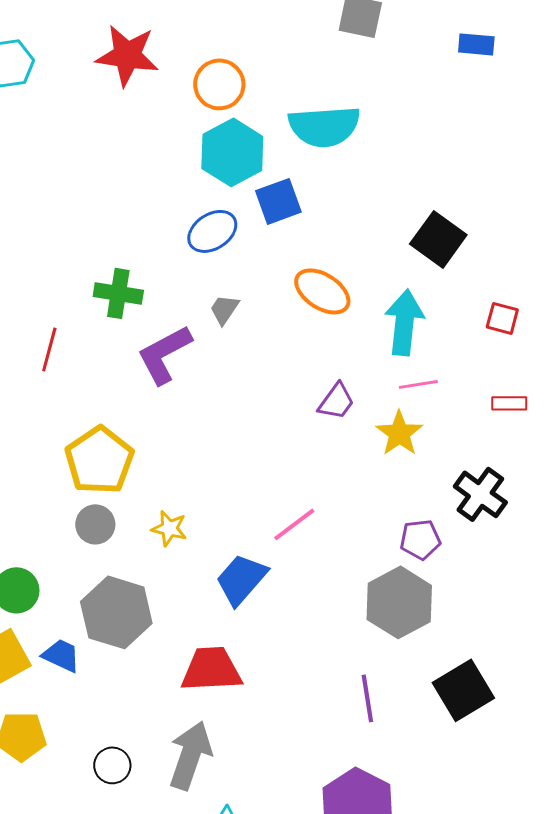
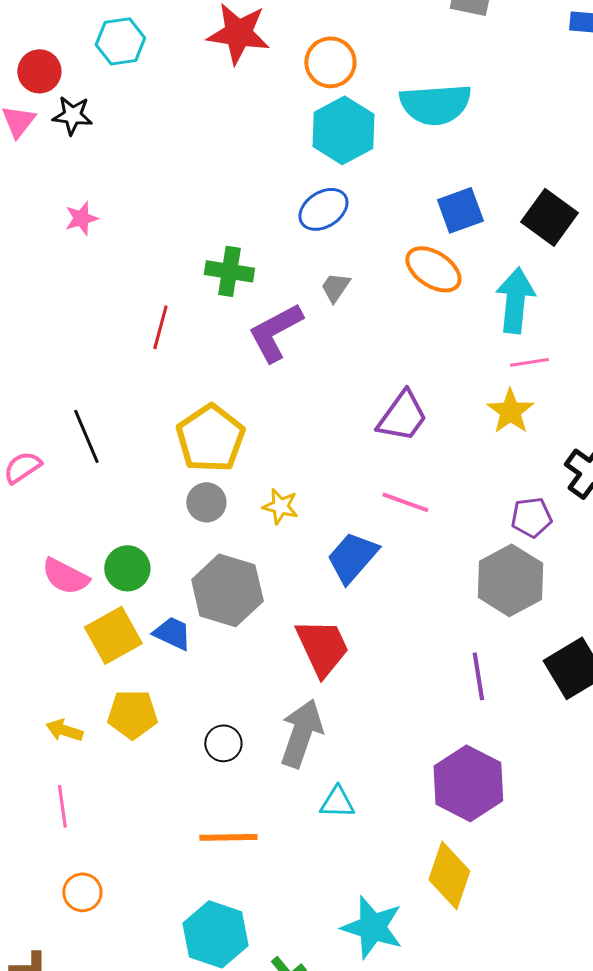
blue square: (278, 201) -> (460, 210), moved
purple trapezoid: (336, 401) -> (402, 416), moved, size x1.4
pink line: (294, 524) -> (405, 502), turned 57
red trapezoid: (211, 669) -> (322, 647), turned 68

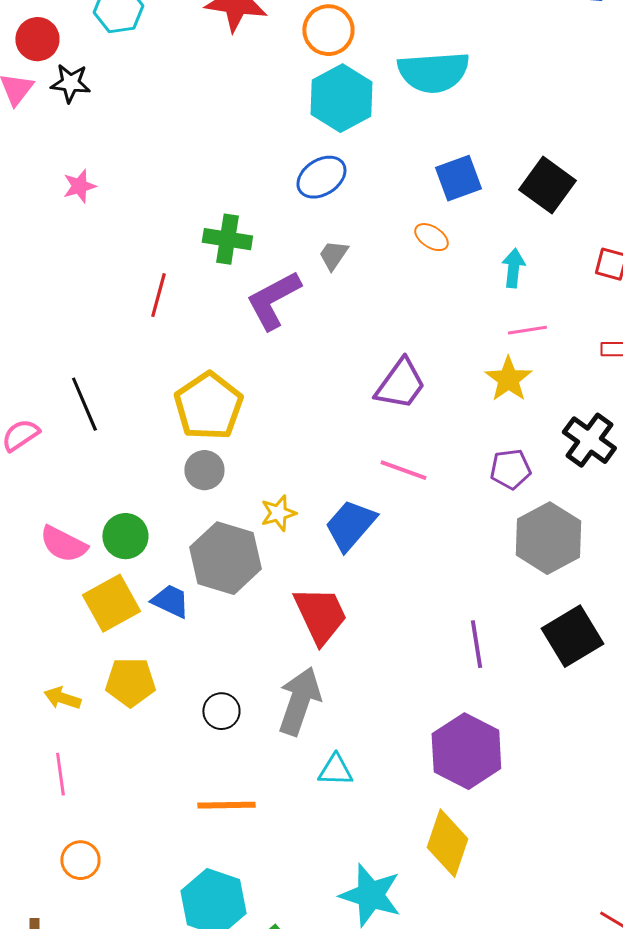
orange ellipse: (433, 269) -> (431, 237), size x0.6
cyan arrow: (515, 300) -> (513, 268), size x0.6
yellow star: (280, 506) -> (278, 513), moved, turned -30
purple pentagon: (531, 517) -> (510, 469), moved
gray hexagon: (510, 580) -> (548, 538), moved

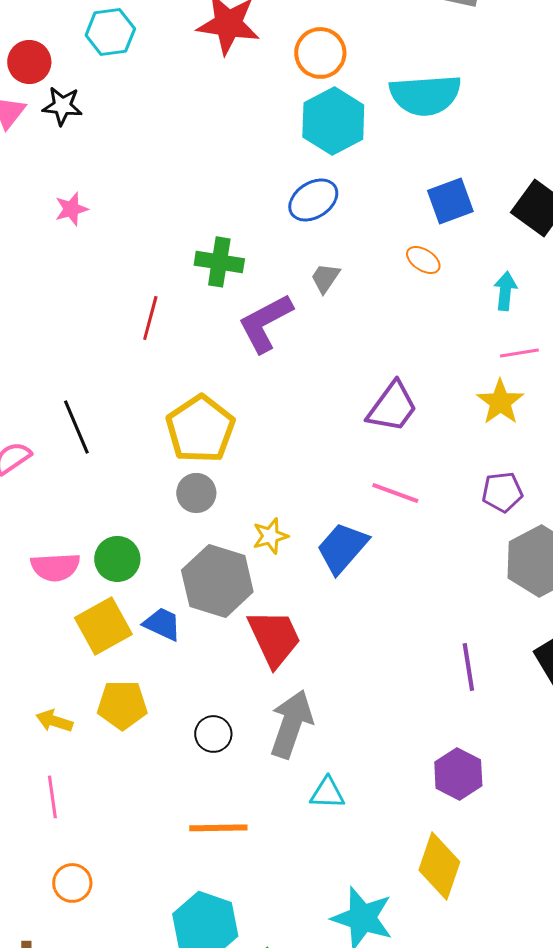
pink semicircle: (63, 544) -> (55, 567), turned -30
red trapezoid: (320, 615) -> (274, 638), moved
purple hexagon: (466, 751) -> (458, 774), size x0.7

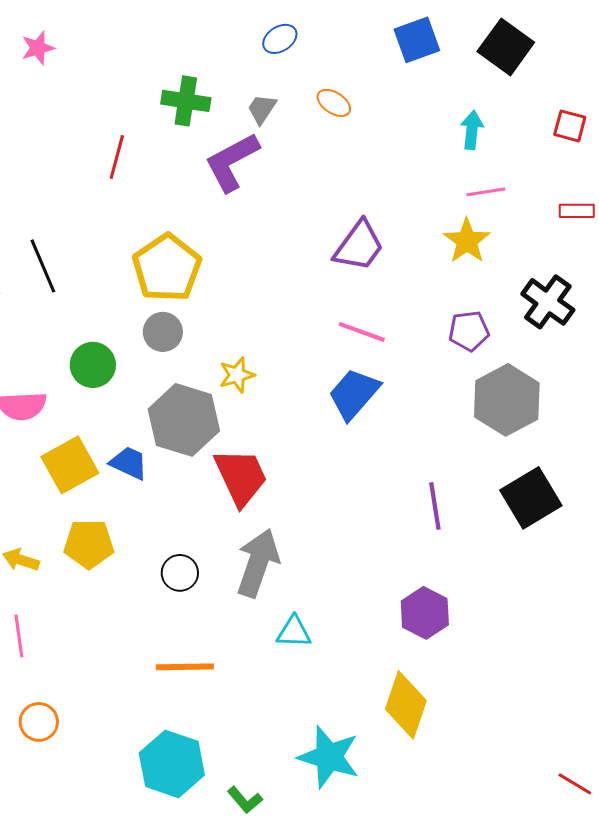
blue ellipse: (313, 200) -> (280, 39), size x0.7
orange ellipse: (423, 260) -> (334, 103), moved
gray trapezoid: (325, 278) -> (262, 109), moved
blue trapezoid: (342, 548) -> (354, 394), moved
green circle: (117, 559) -> (93, 365), moved

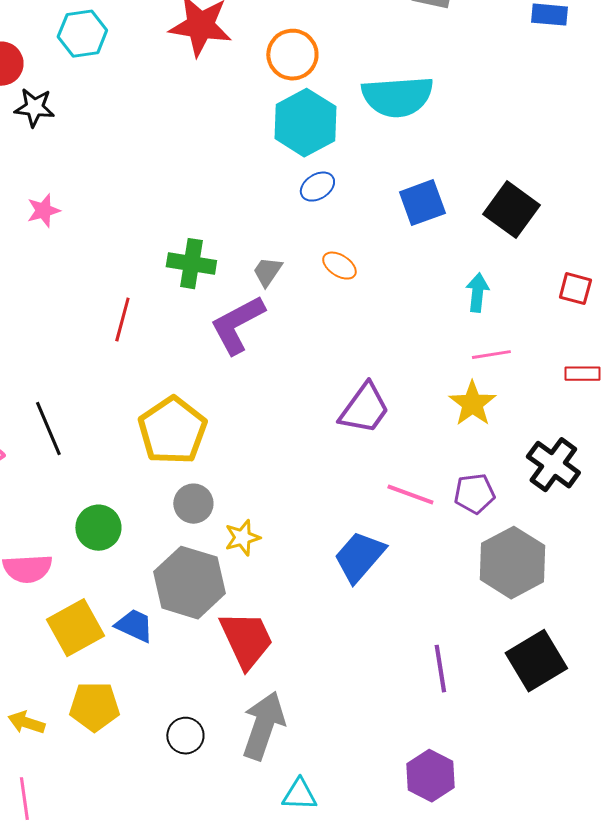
blue ellipse: (280, 39) -> (317, 187), moved
gray circle: (163, 332) -> (193, 504), moved
pink line: (362, 332) -> (410, 495), moved

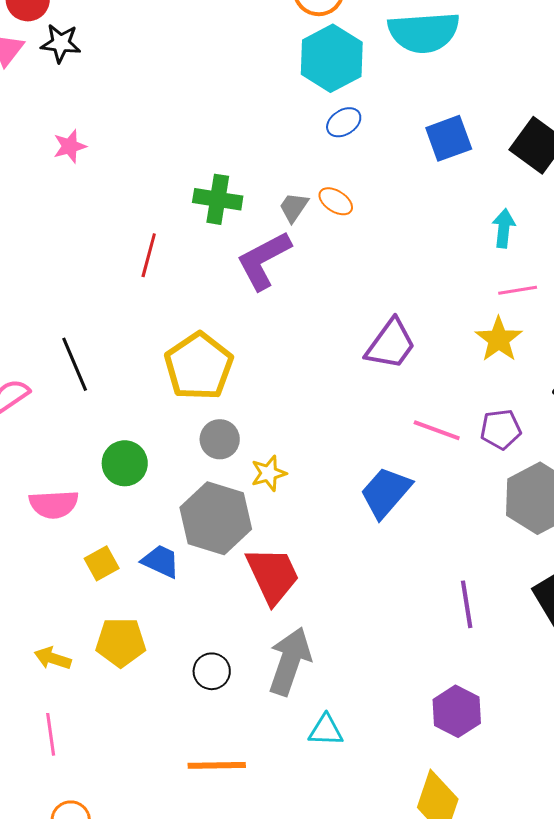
orange ellipse: (339, 266) -> (336, 201), moved
yellow square: (75, 628) -> (102, 563), size x0.6

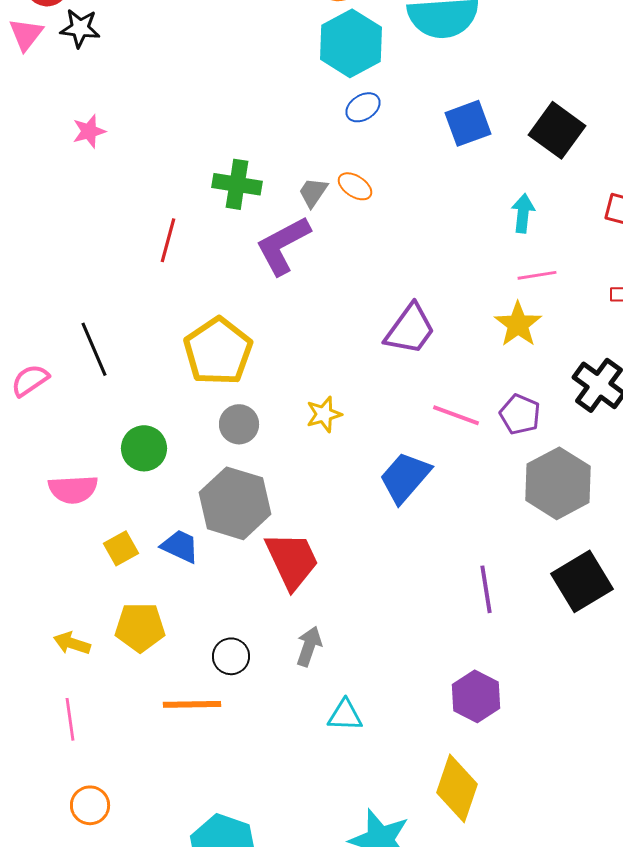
purple pentagon: (501, 429) -> (520, 414), turned 30
yellow star: (269, 473) -> (324, 414), moved
gray arrow: (290, 661) -> (309, 646), size x0.6
orange line: (217, 765) -> (192, 704), moved

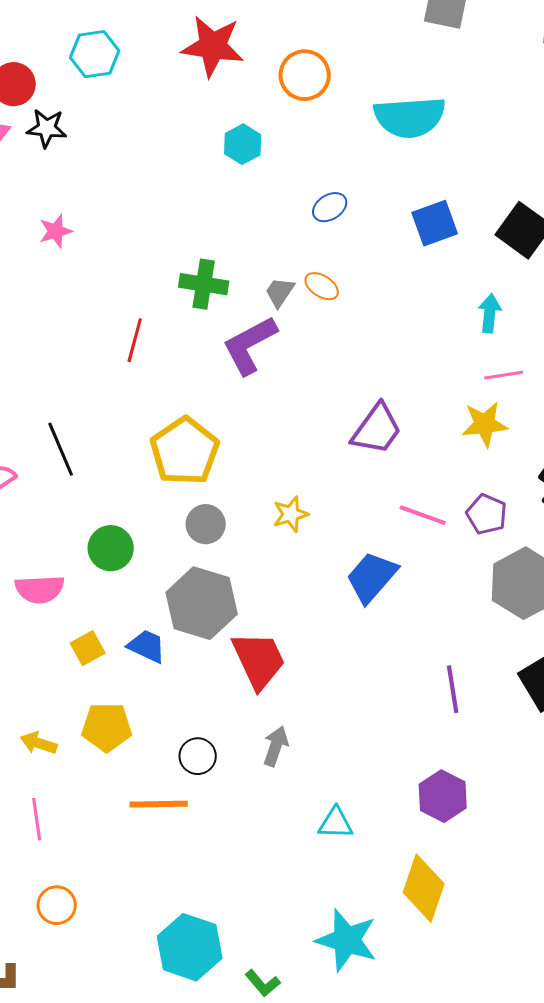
cyan hexagon: (351, 43) -> (243, 144), moved, size x0.6
yellow star: (518, 324) -> (485, 424), turned 30
cyan triangle: (345, 715) -> (336, 823), moved

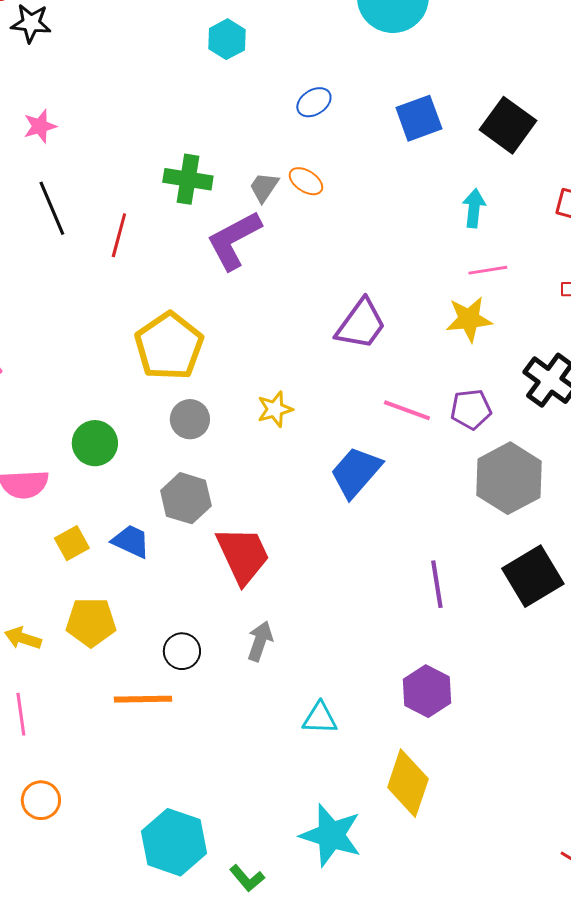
black line: (61, 449) -> (52, 208), moved
purple pentagon: (487, 514) -> (471, 409), turned -30
gray hexagon: (202, 603) -> (186, 498), size x0.7

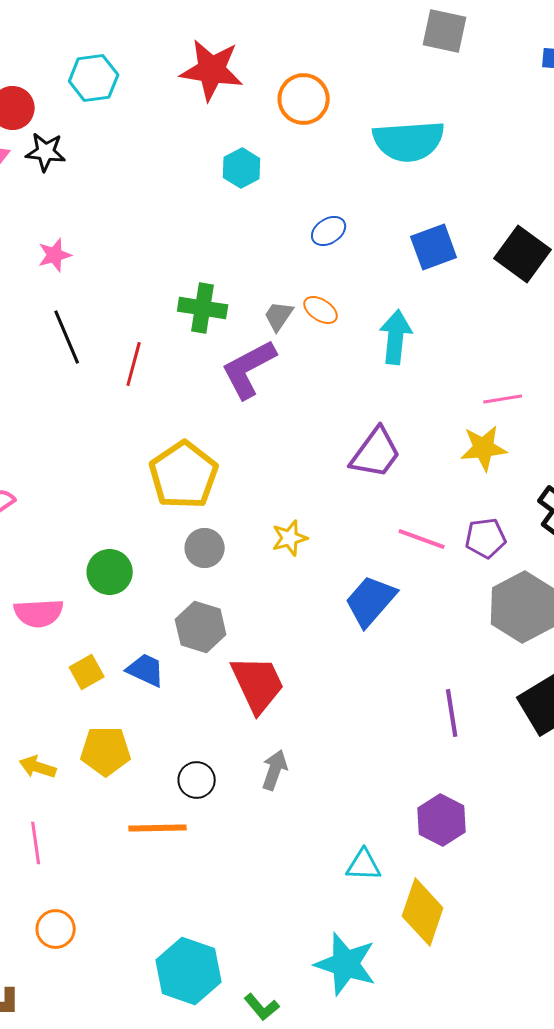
cyan arrow: (474, 208) -> (396, 337), moved, size x1.4
cyan triangle: (320, 718) -> (364, 865), moved

